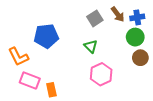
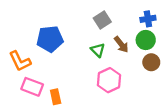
brown arrow: (118, 14) -> (121, 44), moved

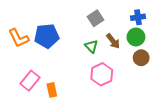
orange L-shape: (20, 61) -> (19, 38), moved
pink rectangle: (32, 87) -> (30, 81), turned -72

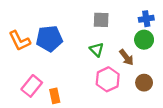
gray square: (95, 18) -> (101, 20), turned 35
brown arrow: (113, 41) -> (126, 57), moved
brown circle: (141, 58) -> (144, 83), moved

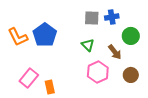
blue cross: (146, 19) -> (112, 17), moved
blue pentagon: (49, 39) -> (45, 35), turned -30

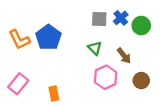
blue cross: (112, 17) -> (121, 18), turned -32
green circle: (131, 36) -> (141, 26), moved
pink rectangle: (29, 78) -> (18, 84), moved

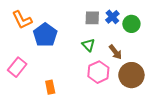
orange L-shape: (19, 40) -> (22, 20), moved
brown circle: (141, 81) -> (131, 75), size x1.6
pink rectangle: (18, 84) -> (17, 67), moved

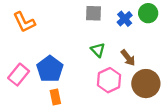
gray square: (92, 18) -> (93, 13), moved
green circle: (131, 24) -> (148, 13), moved
blue pentagon: (45, 35) -> (50, 69), moved

